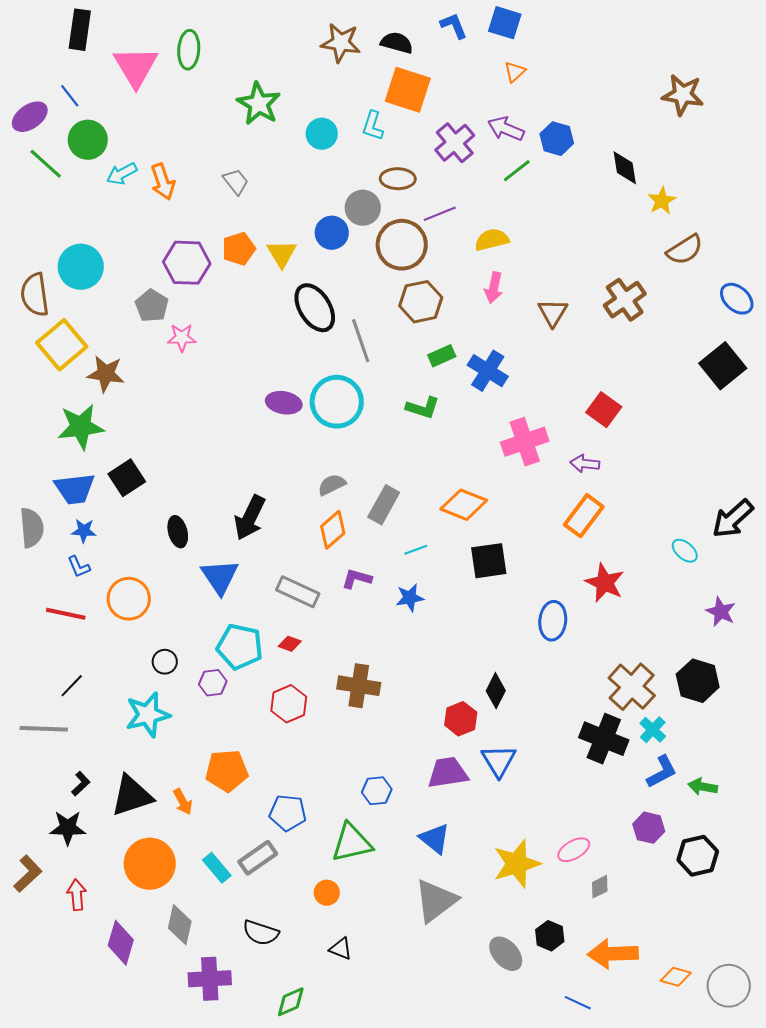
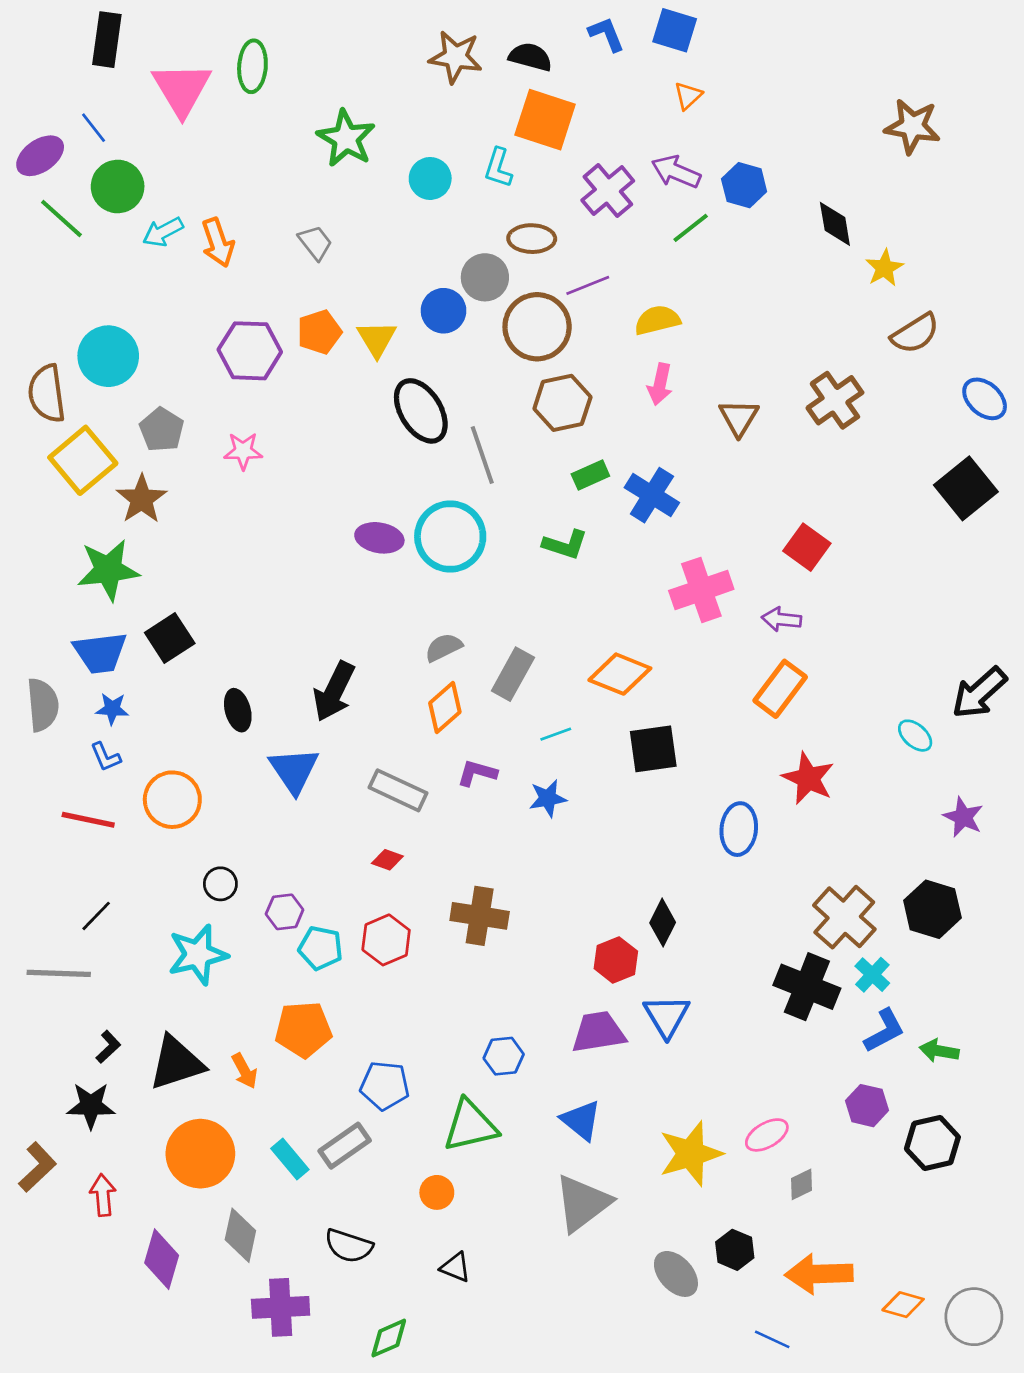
gray pentagon: (152, 306) -> (162, 430), moved
brown star: (106, 374) -> (142, 499), turned 30
cyan pentagon: (240, 647) -> (321, 948), moved, size x0.7

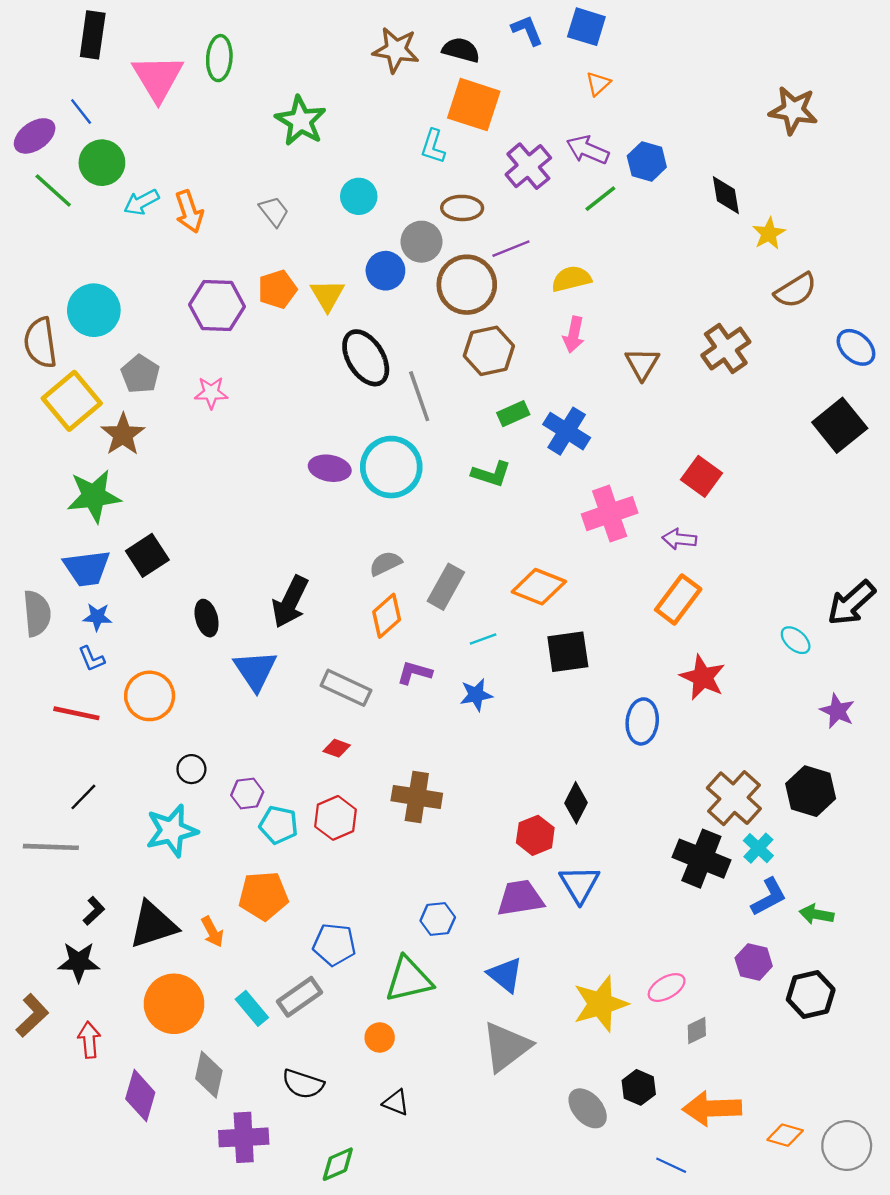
cyan circle: (430, 178) -> (359, 196), moved

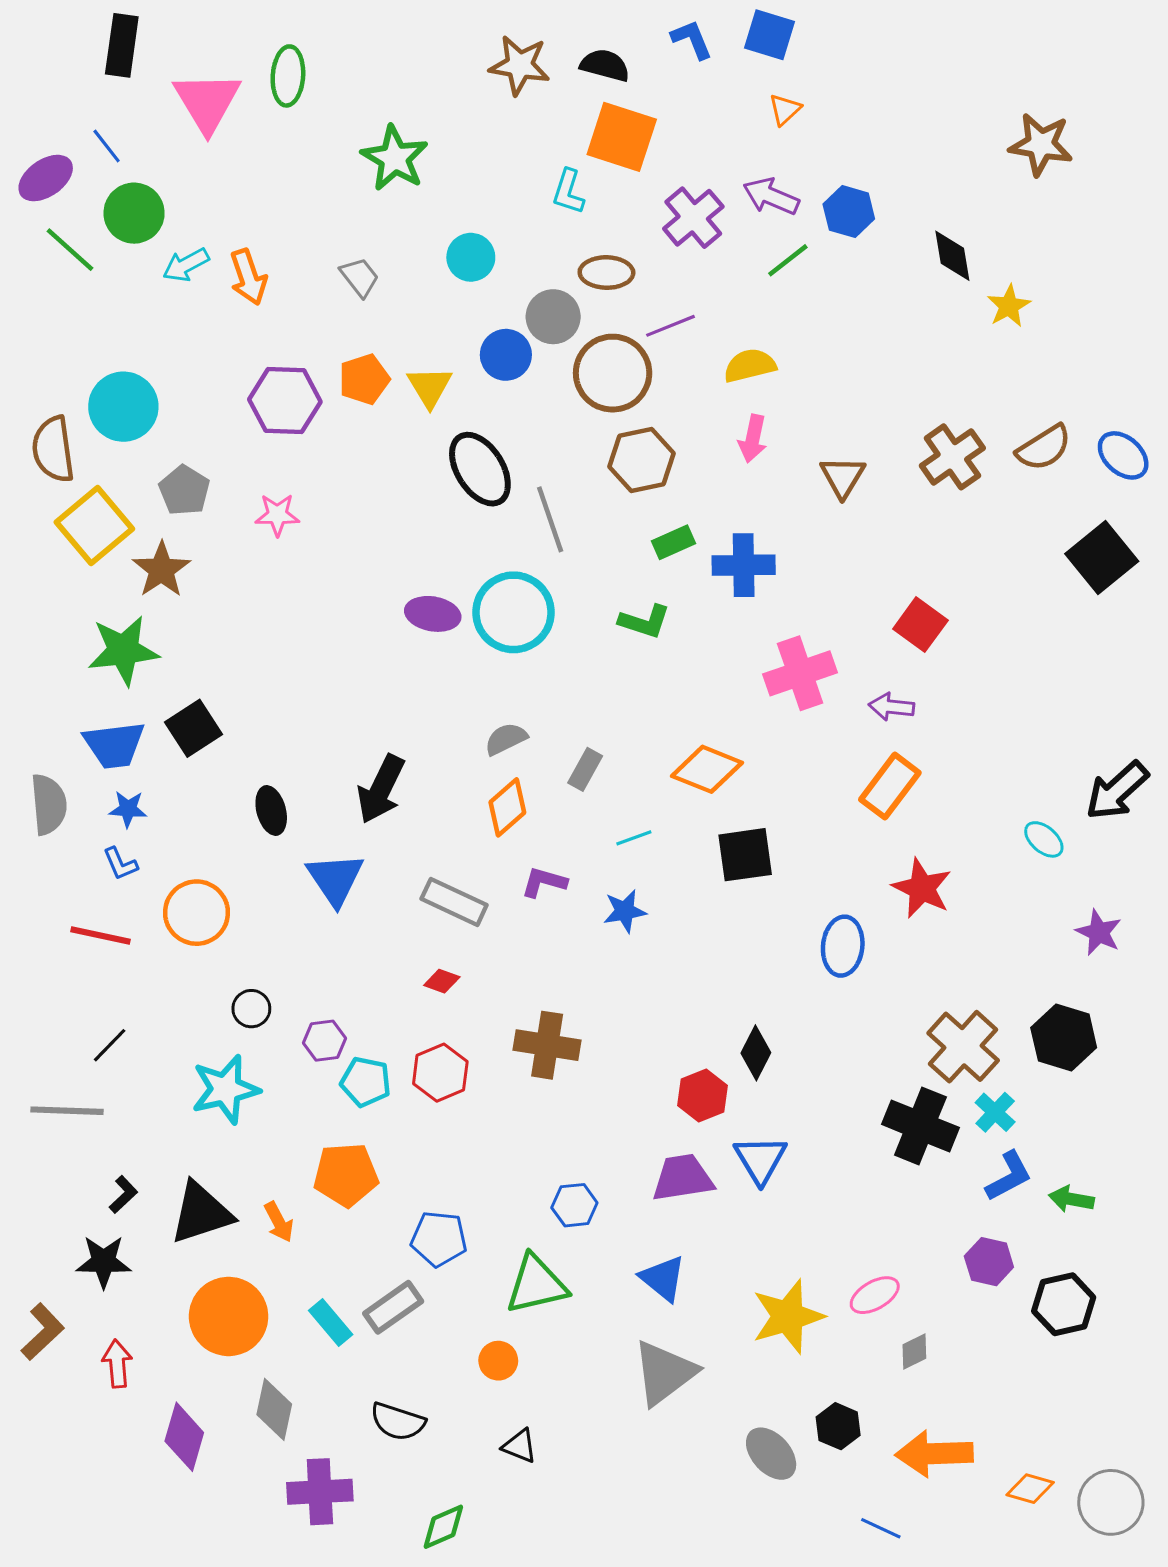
brown semicircle: (796, 290) -> (1044, 448), moved
blue cross: (567, 431) -> (744, 565), turned -33
gray rectangle: (446, 587) -> (585, 769), size x0.7

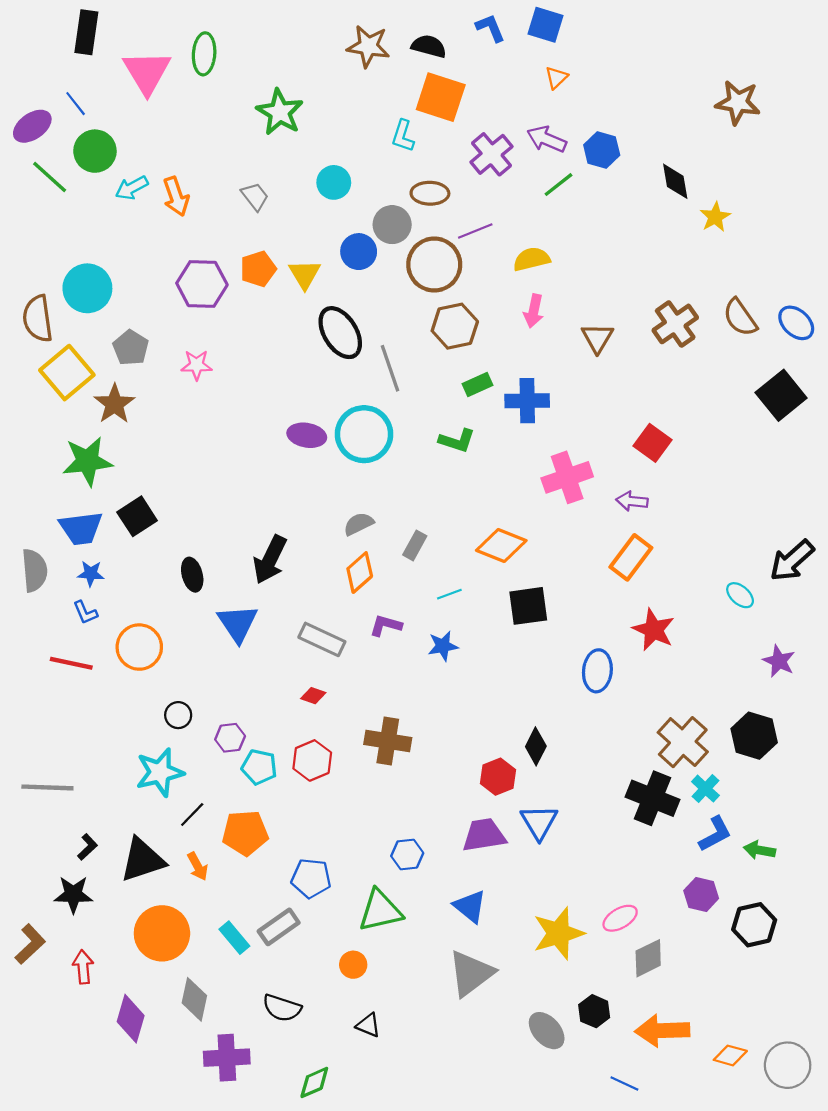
brown semicircle: (1044, 448) -> (740, 317), turned 87
black line: (110, 1045) -> (192, 815), moved
gray diamond: (914, 1352) -> (648, 958), size x1.5

